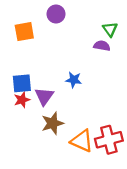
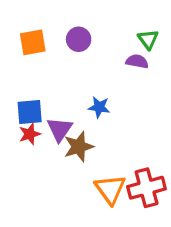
purple circle: (56, 14) -> (79, 39), moved
brown star: (52, 123) -> (79, 147), moved
orange triangle: (82, 141) -> (110, 189), turned 30

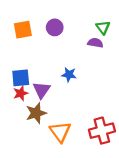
brown star: (79, 147) -> (36, 113), moved
orange triangle: (110, 189) -> (60, 132), moved

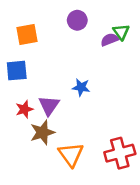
purple circle: (55, 27) -> (77, 20), moved
purple semicircle: (95, 43) -> (110, 40), moved, turned -32
blue square: (21, 78) -> (17, 71), moved

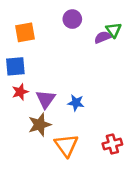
blue star: (81, 87) -> (76, 103), moved
red star: (24, 109) -> (20, 92), moved
red cross: (120, 153) -> (112, 144), size x0.7

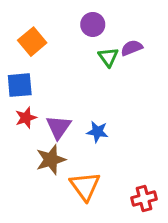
green triangle: (114, 30) -> (108, 57), moved
orange square: (25, 32) -> (32, 42), turned -30
red cross: (112, 144) -> (144, 199), moved

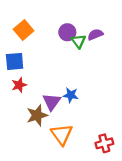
purple circle: (93, 24) -> (67, 32), moved
purple triangle: (59, 127) -> (52, 102), moved

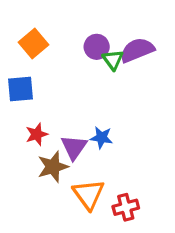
purple semicircle: (95, 34) -> (137, 50), size x1.5
red star: (19, 85) -> (37, 134), moved
red cross: (104, 143) -> (126, 207), moved

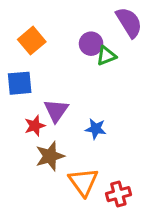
purple semicircle: (137, 50) -> (129, 22), moved, turned 80
green triangle: (113, 60) -> (106, 56), turned 45
purple triangle: (74, 147) -> (56, 111), moved

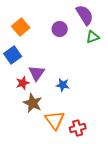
green triangle: (106, 56) -> (93, 37), moved
blue square: (20, 83) -> (13, 55), turned -30
brown star: (50, 156) -> (33, 103), turned -30

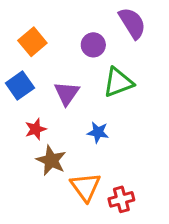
green triangle: (93, 37) -> (118, 82), moved, size x1.5
purple triangle: (37, 73) -> (67, 93), moved

